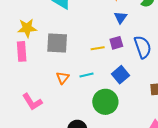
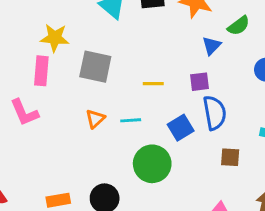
blue triangle: (121, 17) -> (212, 46), moved
purple square: (116, 43) -> (200, 82), moved
blue semicircle: (143, 47) -> (215, 113), moved
pink L-shape: (32, 102) -> (24, 112), moved

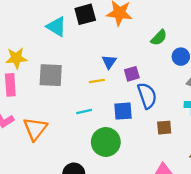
green semicircle: (239, 26) -> (159, 38), moved
blue triangle: (212, 46) -> (109, 62), moved
orange triangle: (95, 119) -> (35, 129), moved, size x1.6
blue square: (181, 128) -> (123, 111), turned 36

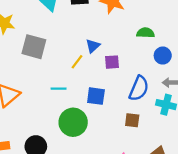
green semicircle: (159, 38) -> (145, 33), turned -144
yellow line: (97, 81) -> (77, 62), turned -56
blue semicircle: (147, 96) -> (139, 88), moved, turned 30

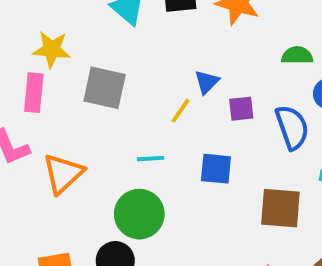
blue semicircle: (139, 88) -> (292, 127), moved, turned -40
brown square: (132, 120) -> (280, 208), size x1.6
green circle: (73, 122) -> (139, 214), moved

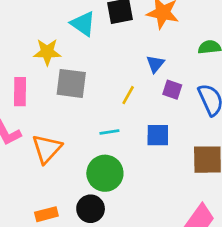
yellow star: (52, 49) -> (47, 52), moved
blue triangle: (207, 82) -> (155, 64), moved
purple square: (241, 109) -> (172, 90), turned 30

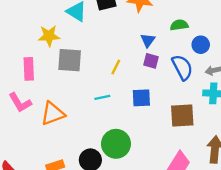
blue triangle: (155, 64) -> (148, 40), moved
orange triangle: (47, 149) -> (53, 114), turned 30
green circle: (105, 173) -> (116, 144), moved

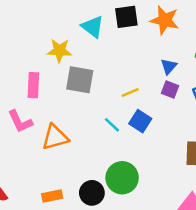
yellow line: (116, 67) -> (130, 93), turned 35
cyan line: (102, 97) -> (112, 125), turned 49
blue square: (141, 98) -> (140, 121), moved, turned 30

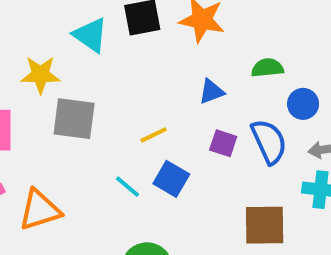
blue triangle: (169, 66) -> (212, 91), turned 30
purple square: (170, 89) -> (223, 143), moved

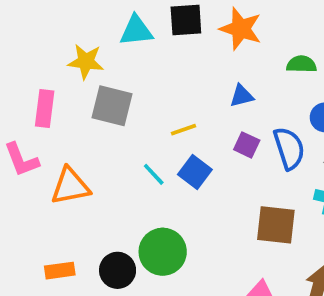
cyan triangle: (90, 35) -> (136, 31), turned -48
green semicircle: (267, 68) -> (301, 64), moved

